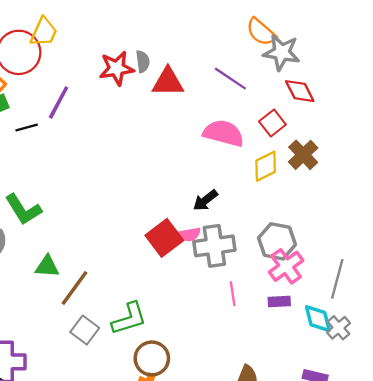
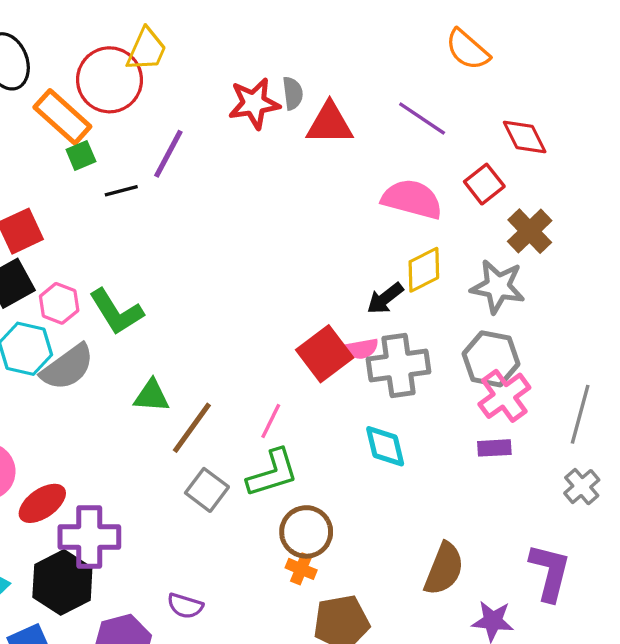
gray star: (282, 52) -> (498, 287), moved
yellow diamond: (266, 166) -> (424, 270), moved
pink line: (233, 294) -> (271, 421), moved, turned 35
cyan diamond: (318, 319) -> (385, 446), moved

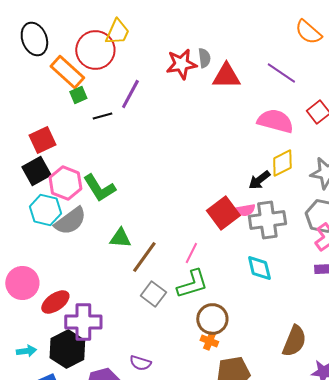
pink hexagon: (59, 303) -> (65, 183), size x1.4

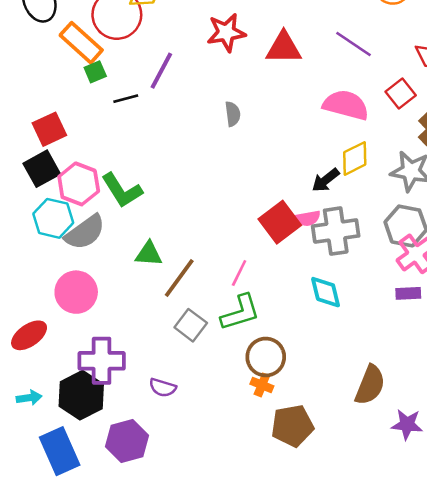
gray semicircle: (204, 58) -> (233, 114), moved
pink circle: (22, 283) -> (76, 292), moved
red ellipse: (55, 302) -> (29, 335), moved
purple semicircle: (140, 363) -> (163, 388), moved

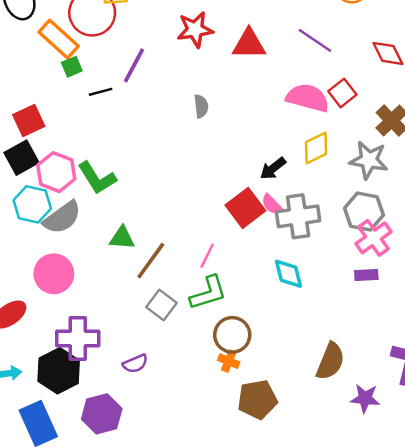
red square: (401, 94) -> (342, 93), moved
black arrow: (326, 180) -> (273, 168), moved
pink semicircle: (308, 218) -> (272, 204), turned 55
purple semicircle: (163, 388) -> (135, 364), turned -40

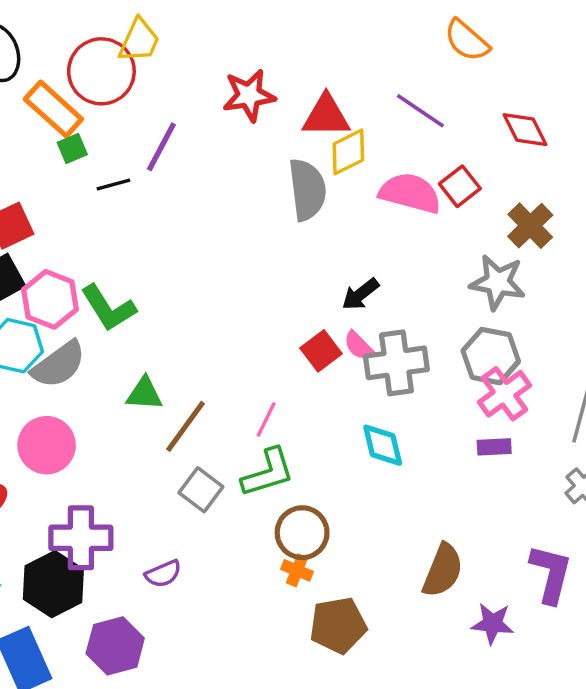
gray semicircle: (201, 106) -> (307, 190), moved, size x1.8
yellow diamond: (316, 148) -> (348, 152), moved
red square: (245, 208) -> (321, 351), size x0.7

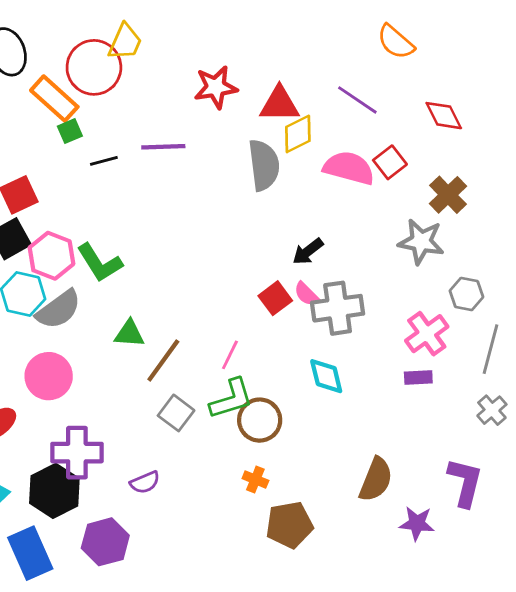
purple line: (161, 147) -> (163, 147), moved, turned 60
gray hexagon: (491, 356) -> (466, 294), moved, size x0.7
brown circle: (302, 533) -> (260, 420), moved

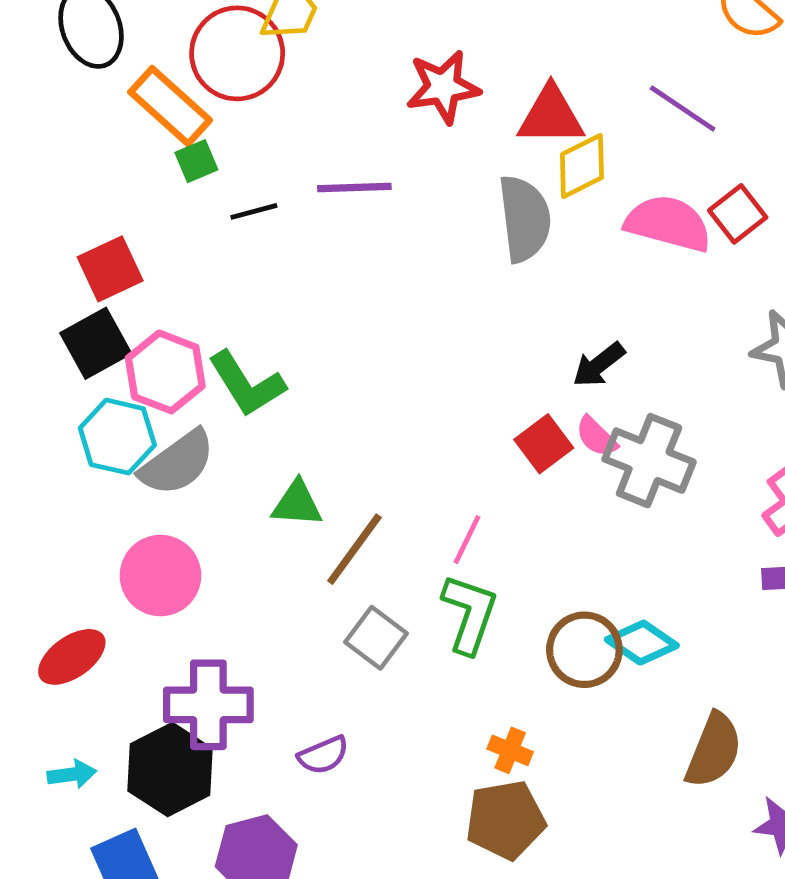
gray cross: (338, 308) -> (649, 461), turned 30
cyan diamond: (326, 376) -> (642, 643), moved, turned -42
green L-shape: (231, 399) -> (469, 614), turned -54
brown circle: (260, 420) -> (584, 650), moved
brown pentagon: (289, 525) -> (505, 820), moved

